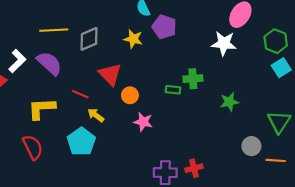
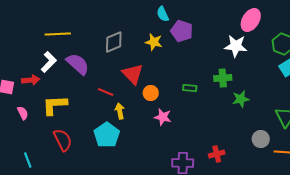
yellow line: (54, 30) -> (58, 34), moved
green cross: (193, 79) -> (223, 78), moved
yellow L-shape: (42, 109) -> (55, 105), moved
yellow arrow: (96, 115) -> (120, 111), turned 42
red cross: (194, 168) -> (217, 154), moved

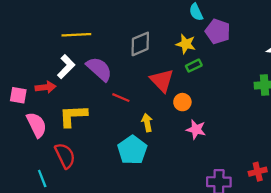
green rectangle: (190, 88) -> (194, 66), moved, turned -32
red line: (106, 92) -> (121, 98), moved
pink semicircle: (23, 113) -> (36, 125), size x1.6
red semicircle: (63, 140) -> (65, 156), moved

